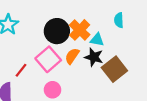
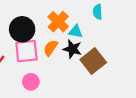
black circle: (57, 31) -> (22, 29), moved
pink square: (48, 59) -> (26, 51), turned 35

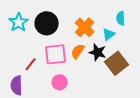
black circle: (22, 29) -> (47, 23), moved
cyan triangle: (76, 31) -> (109, 34), moved, turned -48

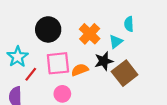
cyan star: (19, 22) -> (18, 57), moved
orange semicircle: (78, 51) -> (80, 70), moved, turned 35
black star: (98, 52) -> (104, 61), turned -30

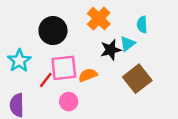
orange cross: (90, 34) -> (99, 19), moved
black star: (104, 61) -> (111, 50), moved
red line: (31, 74) -> (46, 80), moved

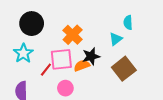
orange cross: (99, 19) -> (73, 35), moved
black circle: (53, 31) -> (32, 24), moved
black star: (111, 50) -> (91, 56), moved

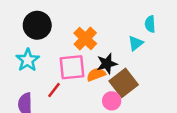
brown square: (124, 69) -> (124, 83), moved
red line: (46, 70) -> (54, 90), moved
pink circle: (65, 88) -> (112, 101), moved

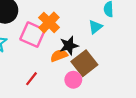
pink square: (72, 67) -> (33, 35), moved, turned 30
red line: (54, 90) -> (31, 79), moved

